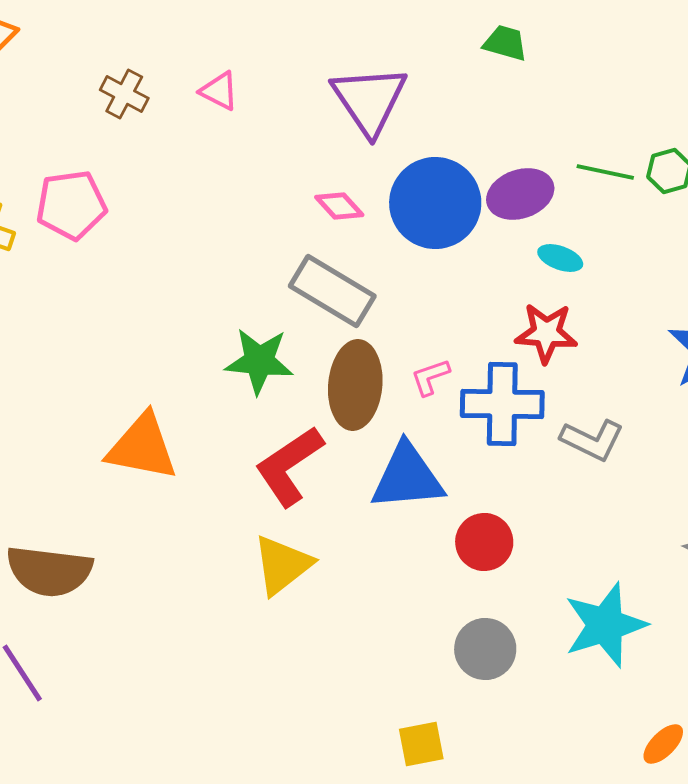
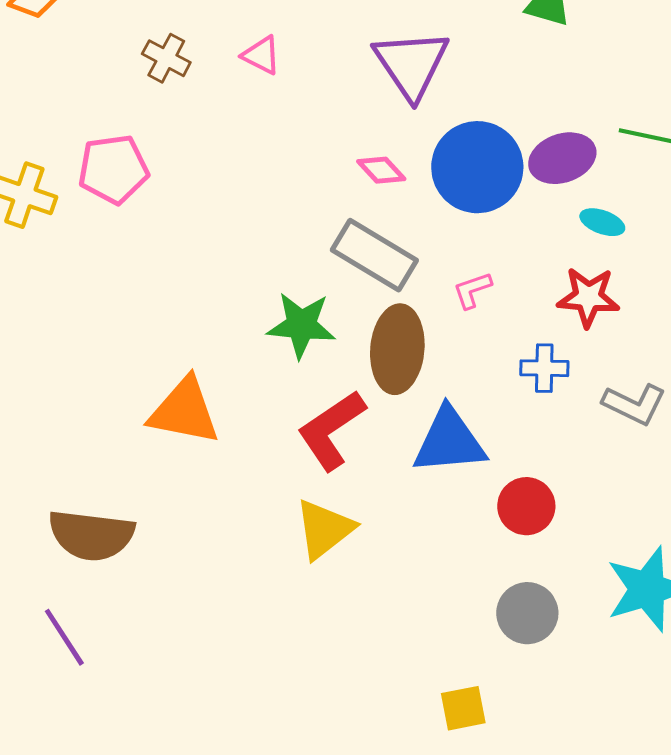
pink L-shape: (430, 377) -> (472, 290), moved
blue cross: (502, 404) -> (544, 368), size x0.6

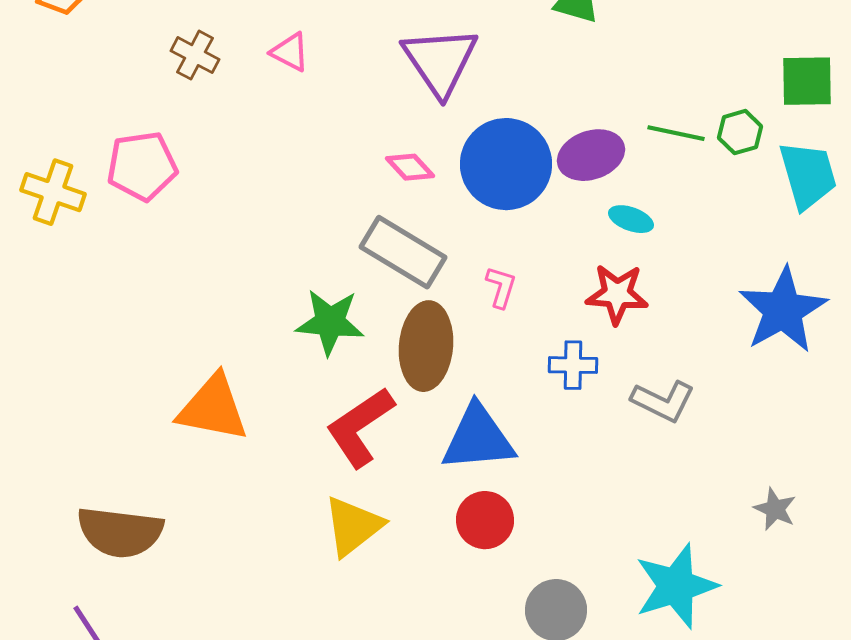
pink L-shape: (472, 290) -> (501, 287), turned 126
red circle: (526, 506) -> (485, 520), moved

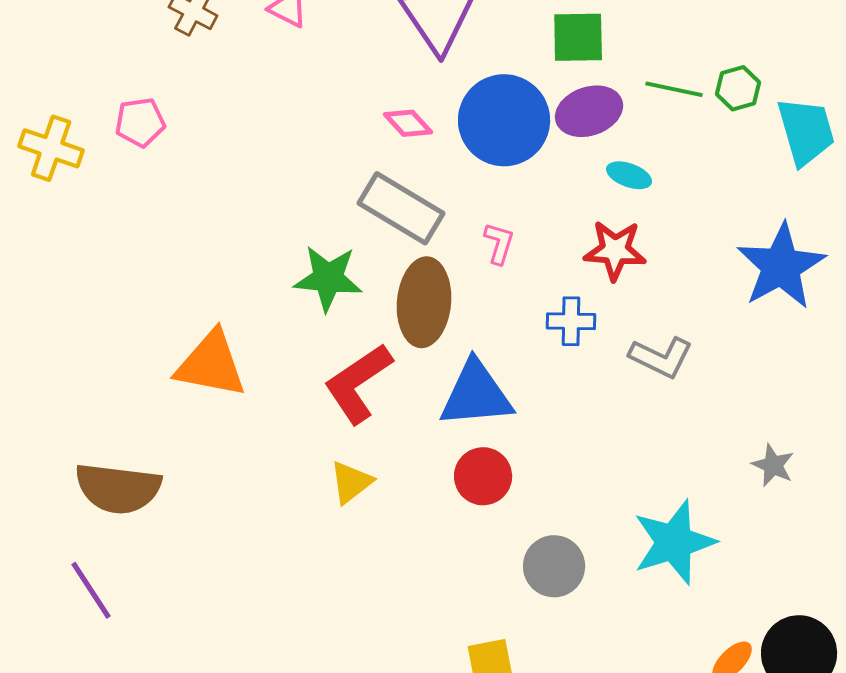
green square: (807, 81) -> (578, 37), moved
pink pentagon: (142, 166) -> (140, 122), size x0.7
yellow triangle: (353, 526) -> (351, 482), size x0.7

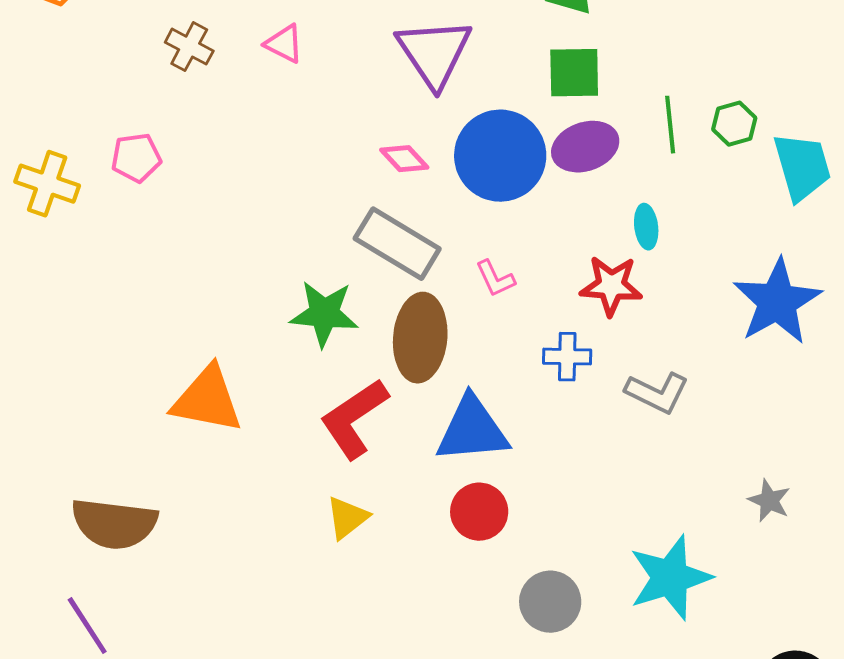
green line: (674, 89) -> (670, 125), turned 72
cyan ellipse: (629, 175) -> (646, 227), moved, turned 63
pink L-shape: (499, 243) -> (495, 279), turned 138

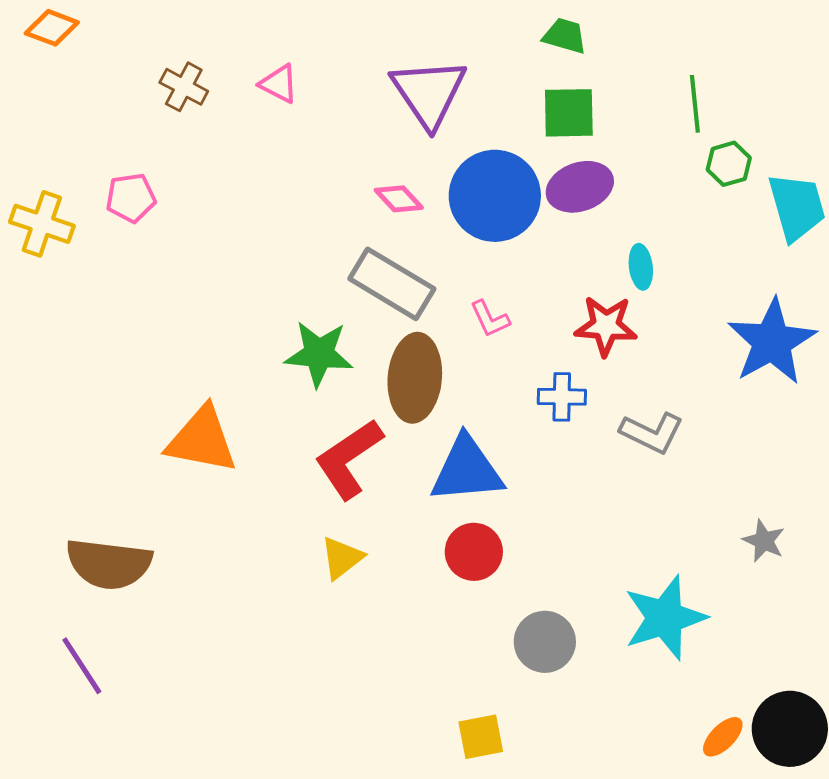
green line: (670, 125) -> (695, 104), moved

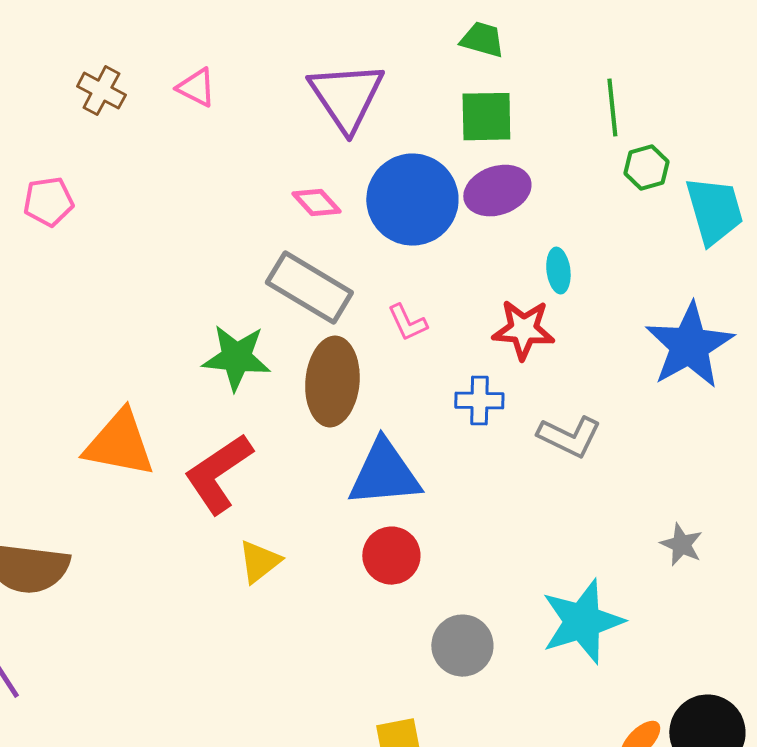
red L-shape: (349, 459) -> (218, 474), moved

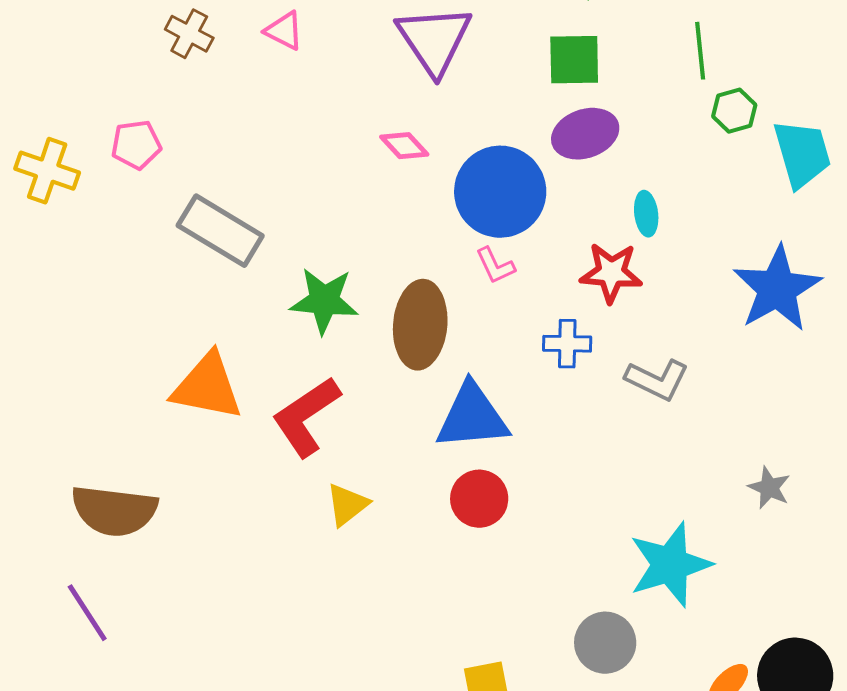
blue circle: (412, 200) -> (500, 192), moved
gray rectangle: (309, 288) -> (220, 231), moved
gray circle: (462, 646) -> (605, 643), moved

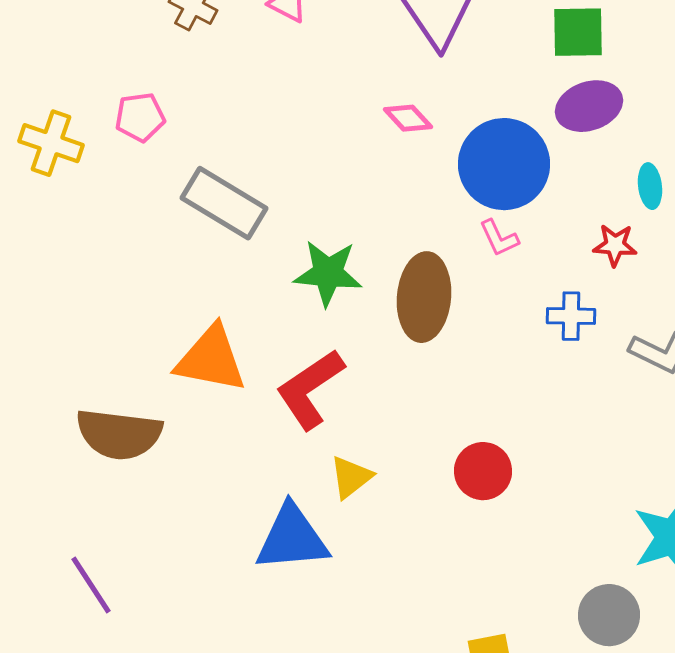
red star: (611, 273) -> (615, 245), size x0.7
blue triangle: (472, 417) -> (292, 538), moved
brown semicircle: (114, 511) -> (119, 434), moved

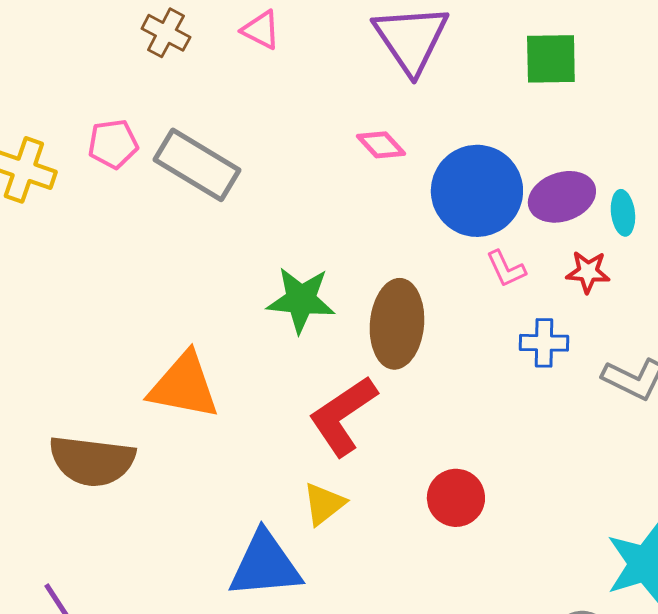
purple ellipse: (589, 106) -> (562, 197), moved
gray rectangle: (224, 203) -> (197, 165), moved
pink L-shape: (499, 238) -> (506, 269), moved
red L-shape: (310, 389) -> (343, 416), moved

